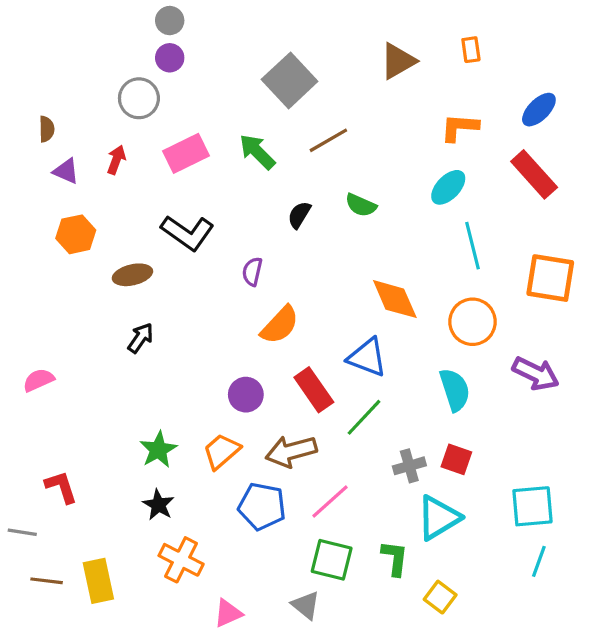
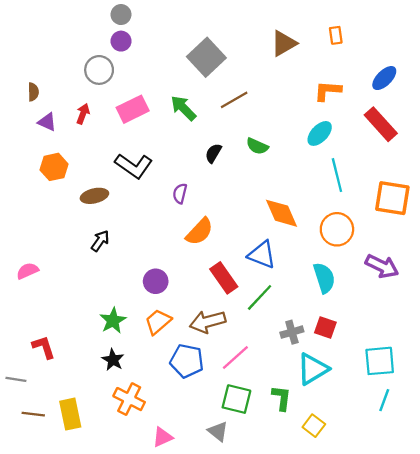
purple circle: (246, 395) -> (156, 281), moved

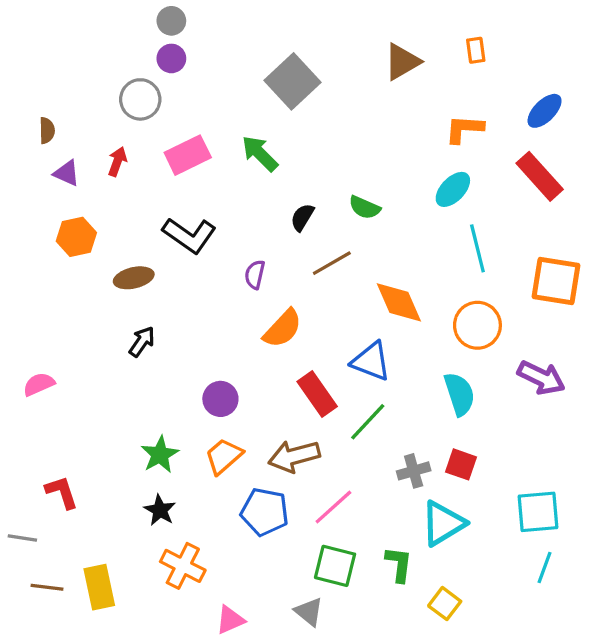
brown line: (234, 100) -> (332, 263), moved

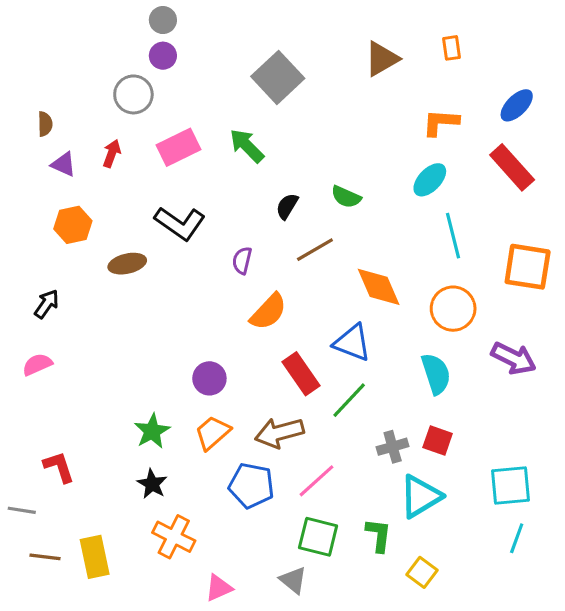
black arrow: (142, 342) -> (47, 304), moved

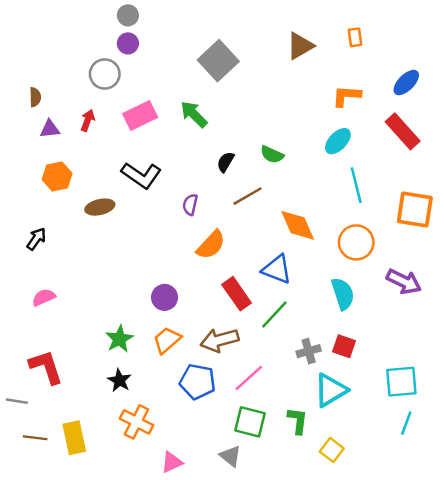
purple triangle: (64, 164) -> (50, 129), turned -30
pink semicircle: (37, 364) -> (44, 297), moved
red L-shape: (59, 467) -> (46, 367), size x1.4

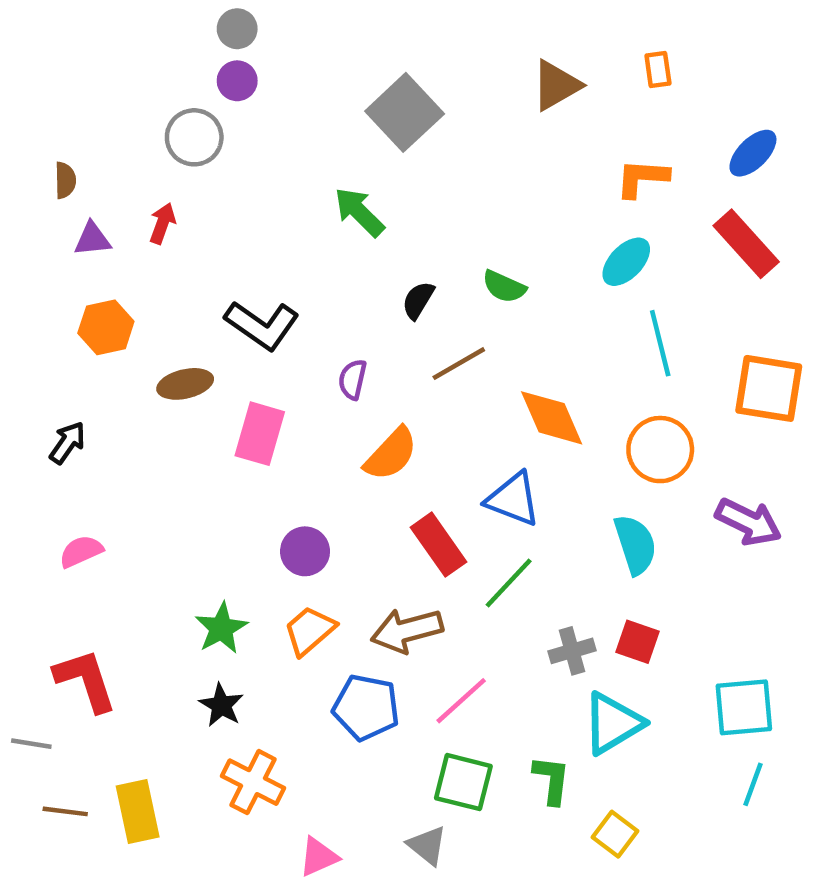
pink rectangle: (140, 115) -> (260, 434), moved, turned -48

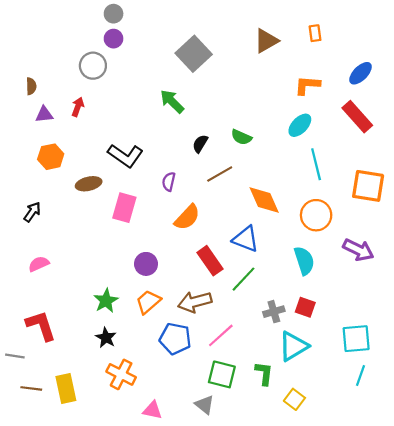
pink triangle: (319, 857) -> (153, 410), turned 36

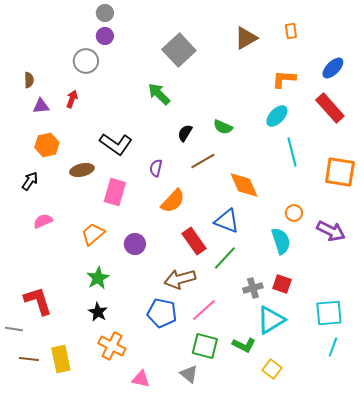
black arrow: (32, 212) -> (30, 181), moved
orange circle: (316, 215) -> (294, 213), moved, size x0.6
pink semicircle: (39, 264) -> (43, 221), moved
orange trapezoid: (148, 302) -> (93, 234), moved
green L-shape: (264, 373) -> (244, 345), turned 110

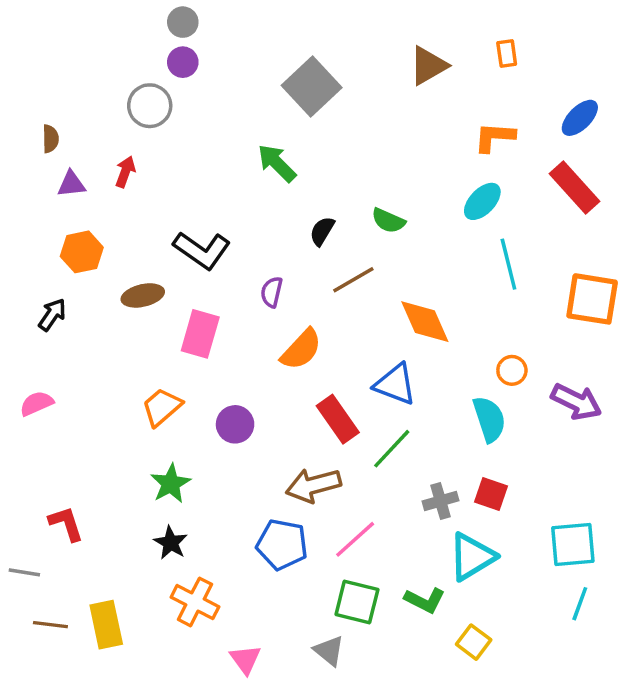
pink semicircle: (43, 221) -> (37, 403), moved
red L-shape: (38, 301) -> (66, 524), size x0.7
pink triangle: (141, 379) -> (245, 659), turned 42

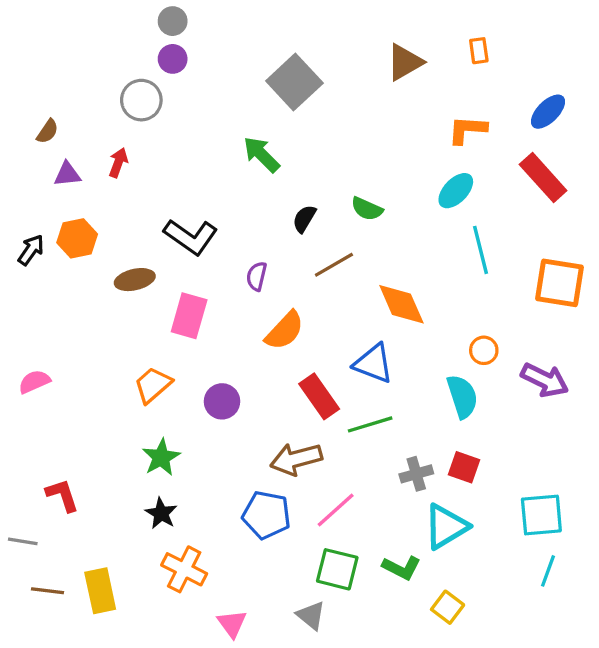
brown semicircle: (50, 139) -> (47, 131), turned 35
black arrow: (52, 315) -> (31, 250), moved
green line: (392, 449) -> (370, 424), turned 30

